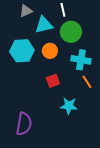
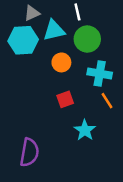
cyan hexagon: (22, 51) -> (23, 40), moved
cyan star: (69, 106) -> (85, 130), turned 30

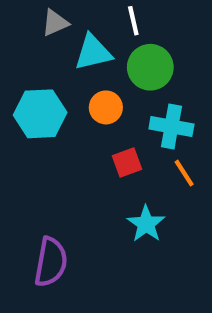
cyan hexagon: (23, 40) -> (40, 114), moved
red square: (65, 99) -> (127, 162), moved

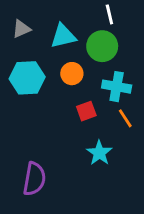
white line: (133, 21) -> (109, 14), moved
gray triangle: (55, 23) -> (21, 29), moved

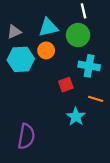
gray triangle: (21, 29) -> (14, 32), moved
orange circle: (72, 74) -> (46, 50), moved
orange line: (125, 118) -> (96, 99), moved, turned -40

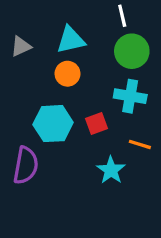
green circle: (78, 35) -> (132, 51), moved
cyan hexagon: (21, 59) -> (53, 124), moved
purple semicircle: (26, 136) -> (26, 165), moved

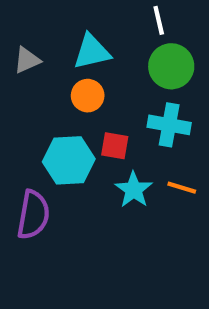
red square: (96, 124) -> (115, 146), moved, turned 30
cyan star: (111, 170) -> (134, 190), moved

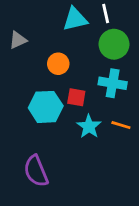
cyan triangle: (92, 52) -> (75, 19), moved
purple semicircle: (33, 215) -> (36, 171), moved, turned 148

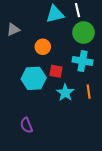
orange line: (121, 125) -> (89, 92), turned 64
purple semicircle: (36, 171) -> (26, 125), size x0.7

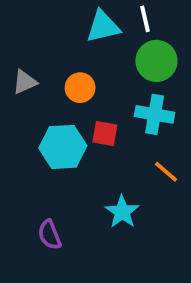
gray triangle: (13, 29) -> (25, 82), moved
orange line: (89, 92) -> (166, 172), turned -40
cyan star: (65, 93) -> (122, 212), moved

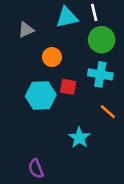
gray triangle: (25, 82) -> (26, 30), moved
purple semicircle: (49, 235) -> (36, 169), moved

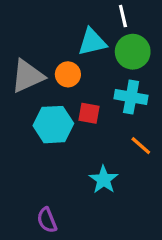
cyan triangle: (67, 17) -> (92, 42), moved
gray triangle: (26, 30) -> (27, 76), moved, size x1.6

